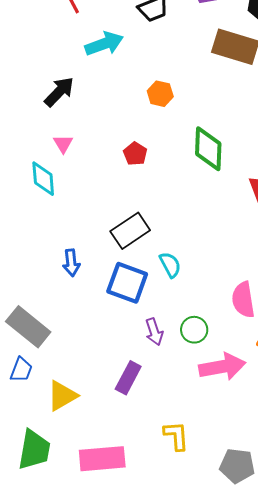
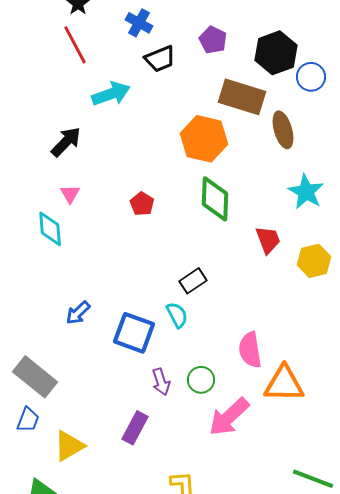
orange hexagon: (160, 94) -> (204, 139), moved, size x1.8
black rectangle: (130, 231) -> (193, 281), moved, size x0.7
blue arrow: (71, 263) -> (78, 313), turned 52
pink arrow: (222, 367) -> (229, 417), turned 147

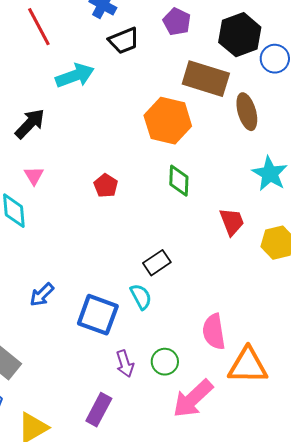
green diamond: (215, 199) -> (179, 181), size x0.7

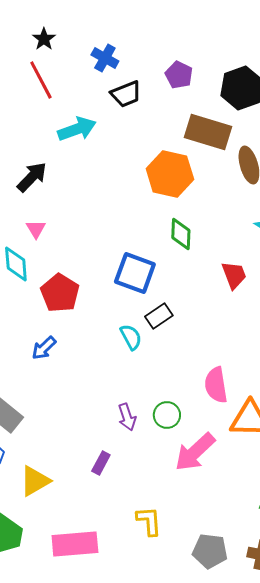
red pentagon: (106, 186) -> (60, 293), moved, size x1.6
cyan semicircle: (141, 297) -> (131, 337), moved
blue square: (98, 315) -> (135, 273), moved
purple rectangle: (99, 410) -> (101, 463), size x0.7

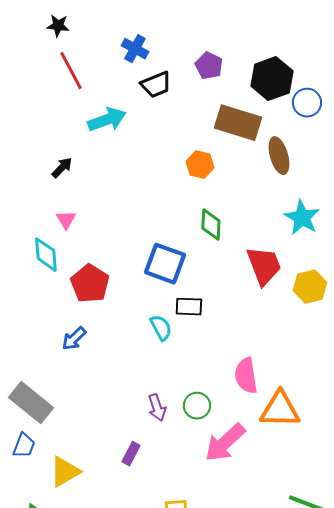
black star: (44, 39) -> (58, 26), moved, turned -30
orange hexagon: (170, 174) -> (200, 165), size x0.6
black arrow: (32, 177) -> (62, 168), size x0.7
red trapezoid: (234, 275) -> (264, 266), size x1.4
black rectangle: (159, 316) -> (189, 307), turned 36

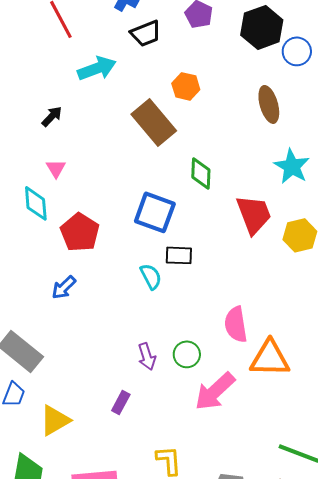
brown rectangle: (238, 123) -> (154, 122), moved, turned 33
orange hexagon: (200, 165) -> (186, 86), moved

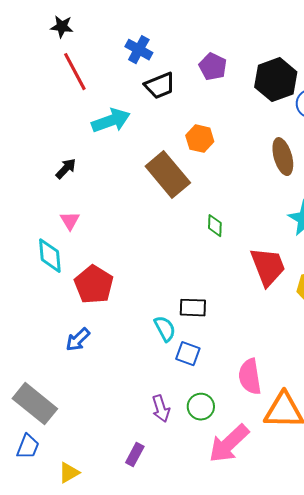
green diamond: (201, 173) -> (215, 226), size x0.7
blue square: (155, 212) -> (188, 354), moved, size x0.6
yellow triangle: (55, 420) -> (69, 473), size x0.7

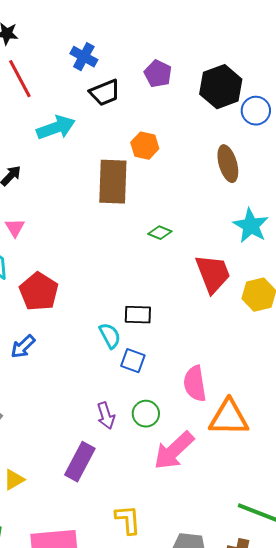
brown rectangle: (168, 175) -> (113, 182), turned 42
green diamond: (215, 226) -> (160, 233), turned -70
purple rectangle: (135, 455) -> (80, 462), size x1.6

